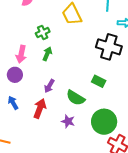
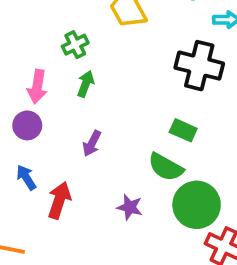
green semicircle: (76, 98) -> (166, 167), moved
red arrow: (40, 108) -> (59, 200), moved

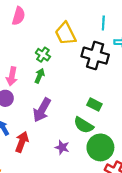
green cross: (75, 45) -> (43, 55), moved, turned -32
black cross: (199, 66) -> (95, 56), moved
purple arrow: (92, 143) -> (42, 110), size x1.6

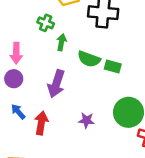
green arrow: (40, 76) -> (62, 42), moved
green semicircle: (84, 125) -> (89, 59), moved

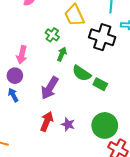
blue arrow: (18, 112) -> (13, 95), moved
red arrow: (41, 123) -> (47, 121), moved

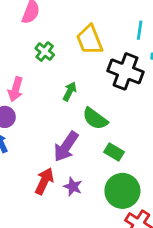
green cross: (52, 35) -> (45, 52), moved
green rectangle: (100, 84) -> (114, 152), moved
purple arrow: (50, 88) -> (66, 147), moved

